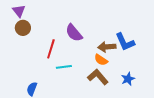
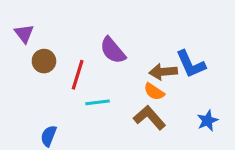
purple triangle: (19, 11) -> (24, 34), moved
brown circle: (23, 28) -> (44, 61), moved
blue star: (128, 79) -> (208, 121), moved

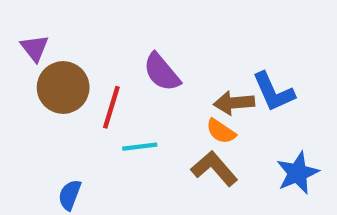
brown circle: (44, 61) -> (63, 87), size x1.5
blue star: (208, 121) -> (298, 173), size x1.4

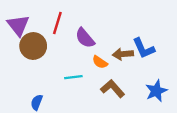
purple triangle: (35, 48) -> (18, 25), size x1.5
red line: (111, 107) -> (57, 23), moved
orange semicircle: (221, 131) -> (100, 62), moved

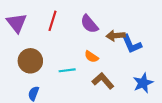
purple semicircle: (85, 38) -> (89, 24), moved
brown circle: (33, 46) -> (30, 61), moved
brown arrow: (123, 54) -> (116, 36), moved

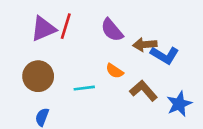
purple triangle: (17, 23) -> (43, 29), moved, turned 45
blue L-shape: (131, 44) -> (165, 55), turned -35
brown L-shape: (103, 81) -> (144, 91), moved

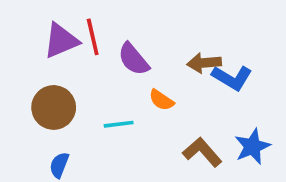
red line: (66, 26) -> (93, 37), turned -30
purple semicircle: (112, 30) -> (134, 59), moved
brown L-shape: (144, 91) -> (202, 152), moved

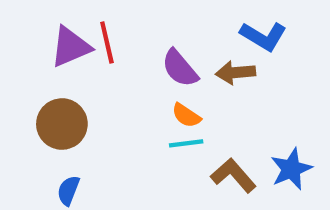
purple semicircle: (134, 59) -> (180, 68), moved
blue L-shape: (232, 78) -> (263, 36), moved
cyan line: (119, 124) -> (186, 143), moved

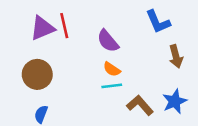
blue L-shape: (263, 36) -> (158, 22), turned 36
brown arrow: (236, 73) -> (176, 56), moved, turned -100

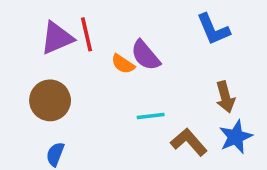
brown arrow: (176, 56) -> (225, 97), moved
orange semicircle: (112, 69) -> (123, 64), moved

